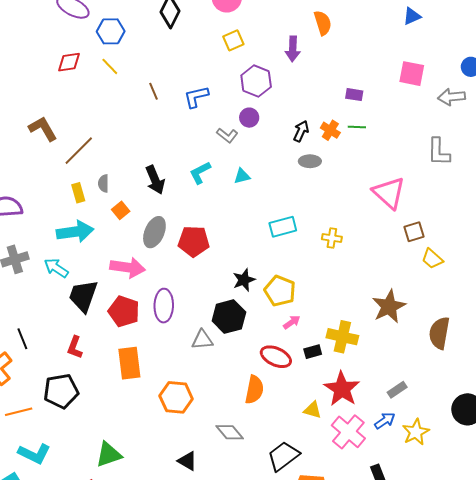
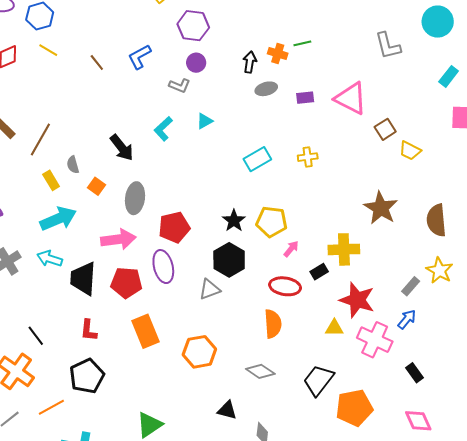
purple rectangle: (354, 95) -> (305, 98), moved
red pentagon: (194, 241) -> (174, 227), moved
yellow star: (416, 432) -> (439, 270), moved

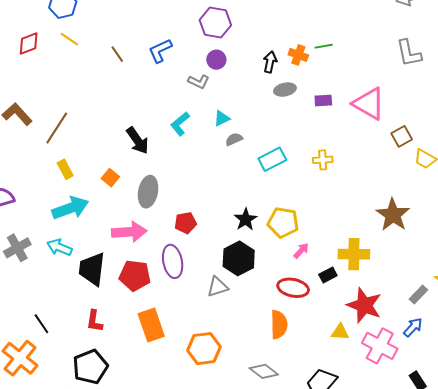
gray semicircle: (73, 165) -> (234, 139), moved, turned 78
red pentagon: (174, 227) -> (186, 223), size x0.7

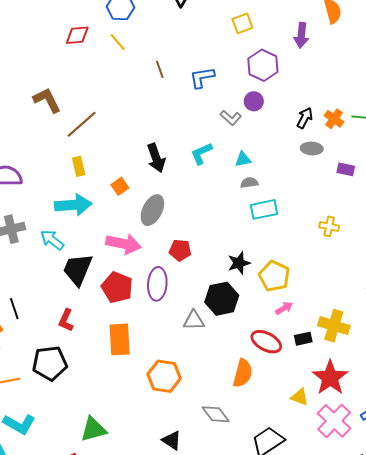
cyan rectangle: (272, 159) -> (264, 209), moved

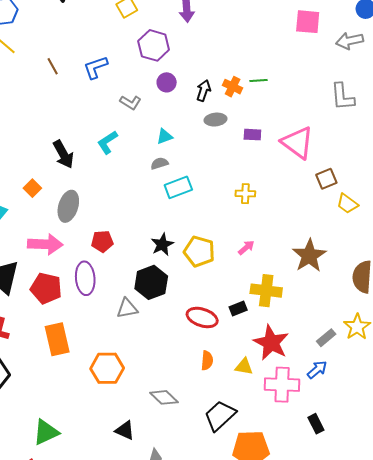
purple circle: (254, 101) -> (167, 82), moved
cyan triangle: (243, 159) -> (164, 136), moved
pink arrow: (284, 308) -> (246, 248), moved
orange semicircle: (243, 373) -> (207, 361), moved, size x0.7
pink cross: (334, 421) -> (282, 385), turned -32

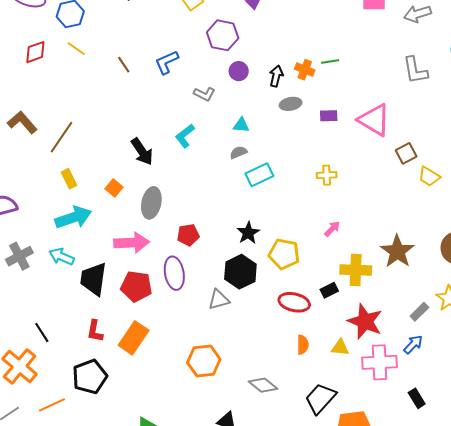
cyan triangle: (164, 136) -> (241, 125), turned 30
yellow pentagon: (199, 251) -> (284, 254), moved
brown star: (309, 256) -> (397, 251), moved
orange rectangle: (57, 339) -> (134, 338), moved, turned 52

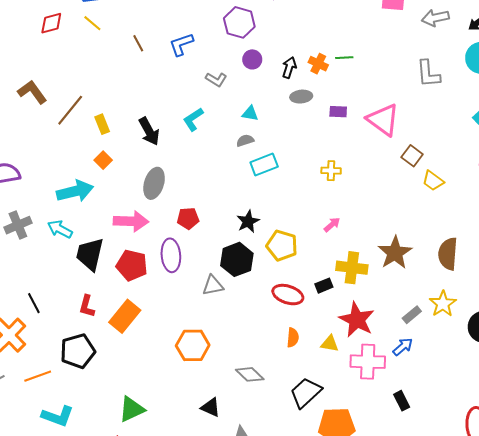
brown square: (406, 153) -> (412, 156), turned -30
yellow rectangle: (69, 179) -> (102, 124), moved
orange square: (114, 188) -> (103, 160), moved

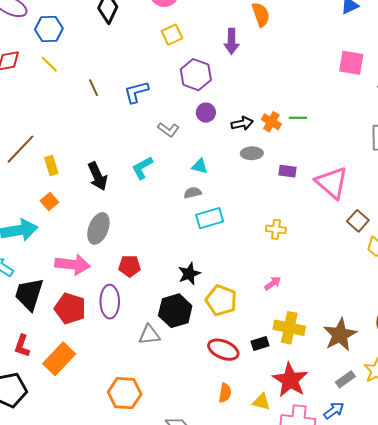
black arrow: (289, 68) -> (242, 123), turned 55
brown star: (395, 253) -> (340, 335), moved

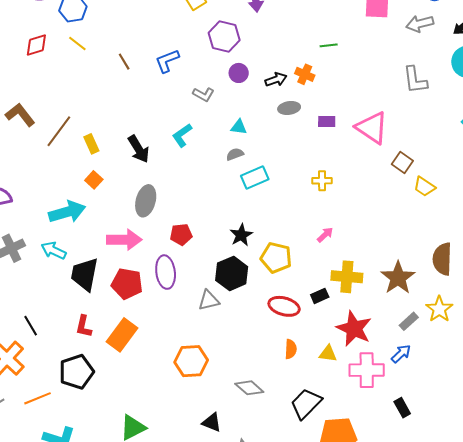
green line: (298, 118) -> (329, 45), moved

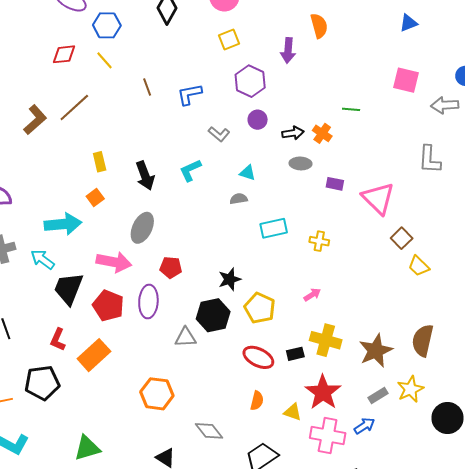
brown L-shape: (20, 115) -> (35, 120), turned 76
brown line: (59, 131) -> (74, 107), moved
cyan rectangle: (255, 177) -> (274, 228), moved

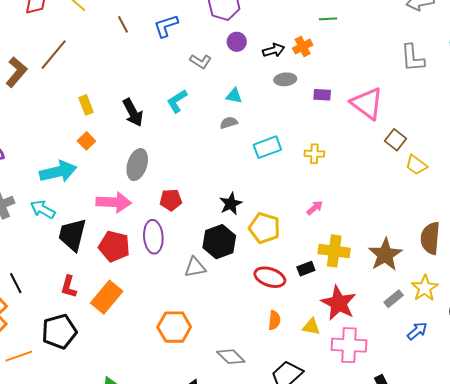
orange cross: (322, 133) -> (303, 47), turned 36
blue arrow: (364, 426) -> (417, 331), moved

